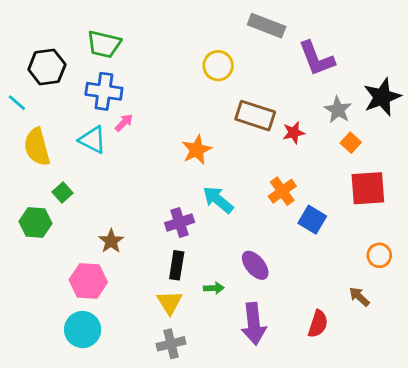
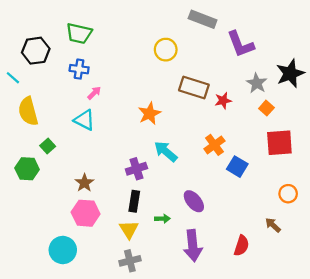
blue cross: (104, 91) -> (79, 69), size x0.7
cyan triangle: (93, 140) -> (84, 120), moved
pink hexagon: (88, 281) -> (86, 213), moved

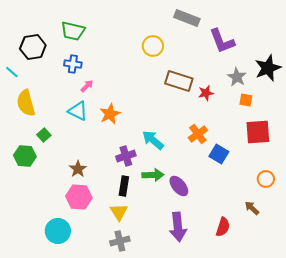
orange square: (266, 108) -> (246, 100), turned -32
orange star: (149, 114) -> (110, 114), moved
green arrow: (162, 219) -> (153, 175), moved, size x1.5

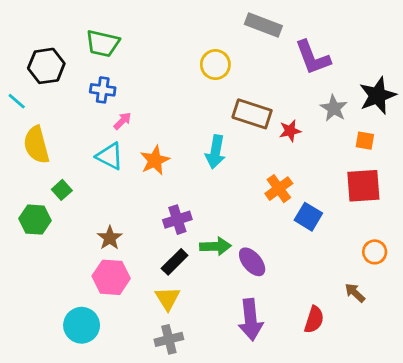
orange square: (246, 100) -> (365, 141), moved
cyan arrow: (153, 140) -> (215, 152), moved, turned -120
black rectangle: (124, 186) -> (175, 262), turned 36

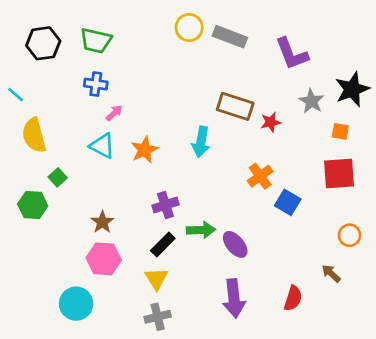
gray rectangle: (263, 25) -> (230, 37), moved
yellow circle: (215, 65) -> (189, 28), moved
black hexagon: (46, 66) -> (43, 43), moved

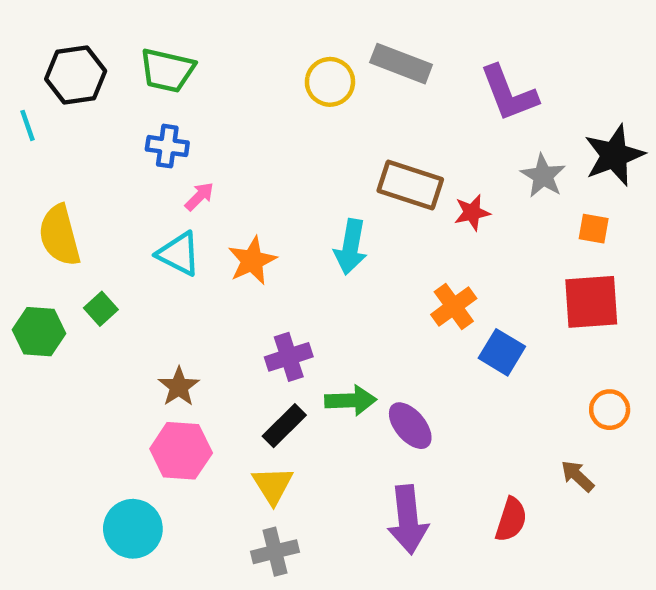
yellow circle: (189, 28) -> (330, 82), moved
cyan line: (16, 95) -> (27, 125), moved, turned 30
green hexagon: (33, 205) -> (39, 332), moved

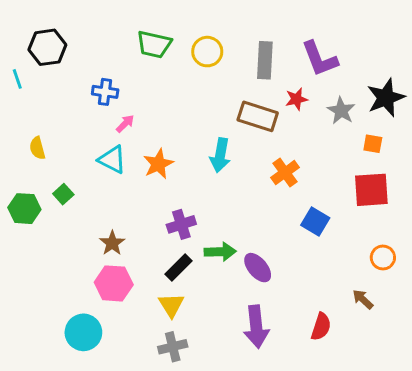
gray rectangle: (401, 64) -> (265, 60), moved, turned 72
green trapezoid: (167, 70) -> (154, 44), moved
red star: (472, 212) -> (297, 99), moved
yellow semicircle: (60, 235) -> (37, 148), size x0.6
orange cross: (454, 306) -> (285, 173), moved

